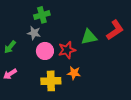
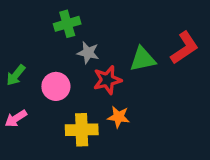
gray star: (34, 33) -> (88, 53), moved
pink circle: (45, 51) -> (56, 86), moved

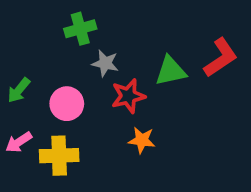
yellow cross: (82, 130) -> (59, 156), moved

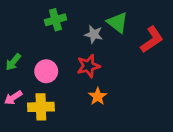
gray star: (105, 63) -> (94, 34), moved
green triangle: (171, 71) -> (117, 22), moved, turned 50
orange star: (142, 140) -> (98, 96), turned 30

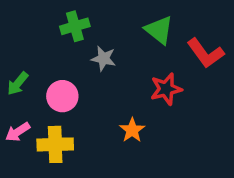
gray star: (94, 34) -> (104, 59), moved
red L-shape: (152, 40) -> (206, 53), turned 88
red star: (88, 66) -> (166, 89), moved

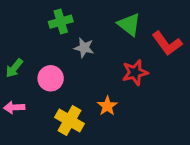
pink arrow: (18, 132) -> (14, 107), turned 30
yellow cross: (55, 144) -> (69, 120), moved, turned 32

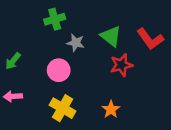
green triangle: (129, 24) -> (111, 36), moved
pink circle: (51, 78) -> (59, 70), moved
orange star: (107, 106) -> (111, 109), moved

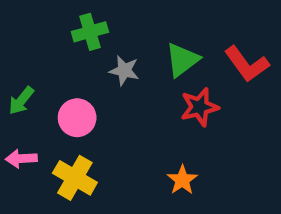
green triangle: (111, 36) -> (182, 60), turned 45
pink circle: (59, 70) -> (77, 118), moved
yellow cross: (63, 108) -> (75, 178), moved

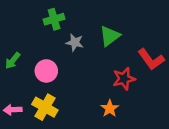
red L-shape: (247, 64) -> (151, 59), moved
red star: (199, 107) -> (124, 79), moved
pink arrow: (21, 158) -> (13, 110), moved

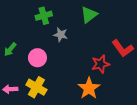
green triangle: (110, 36) -> (89, 15), moved
orange star: (110, 108) -> (89, 88), size x1.5

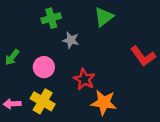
red star: (101, 64) -> (84, 79), moved, turned -30
orange star: (89, 88) -> (104, 103), turned -30

